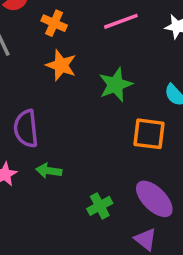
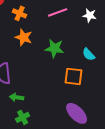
green star: (116, 85) -> (55, 48), turned 30
green cross: (100, 206) -> (23, 117), moved

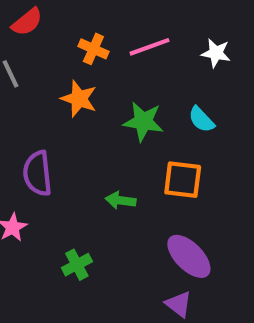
orange cross: (20, 13) -> (93, 49), moved
cyan semicircle: (89, 54) -> (201, 119), moved
green arrow: (17, 97) -> (120, 200), moved

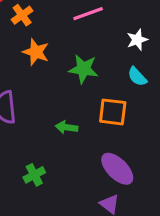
orange cross: (93, 49) -> (22, 15), moved, turned 30
white star: (216, 53) -> (137, 40), moved, turned -30
cyan semicircle: (201, 119) -> (137, 77), moved

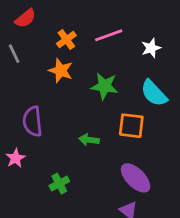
orange cross: (22, 15) -> (66, 40), moved
white star: (137, 40) -> (151, 48), moved
cyan semicircle: (137, 77) -> (154, 93), size x1.5

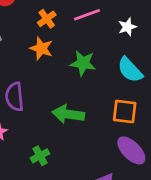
orange square: (131, 126) -> (125, 111), moved
green arrow: (89, 140) -> (68, 114), size x1.6
purple ellipse: (136, 178) -> (131, 150), moved

